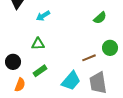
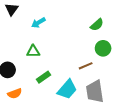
green circle: (110, 48) -> (103, 48), moved
green rectangle: (40, 71) -> (43, 77), moved
orange semicircle: (20, 85) -> (15, 94), turned 48

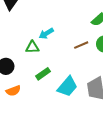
cyan arrow: (38, 23) -> (46, 33), moved
brown line: (86, 66) -> (81, 45), moved

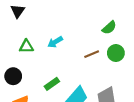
green triangle: (32, 47) -> (26, 46), moved

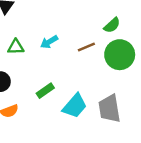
green circle: (116, 53) -> (120, 55), size x1.5
brown line: (92, 54) -> (86, 47), moved

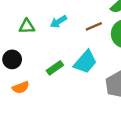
cyan trapezoid: (75, 106) -> (85, 62), moved

